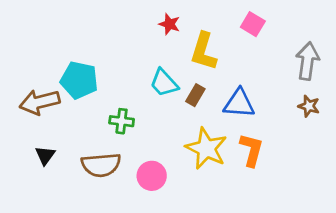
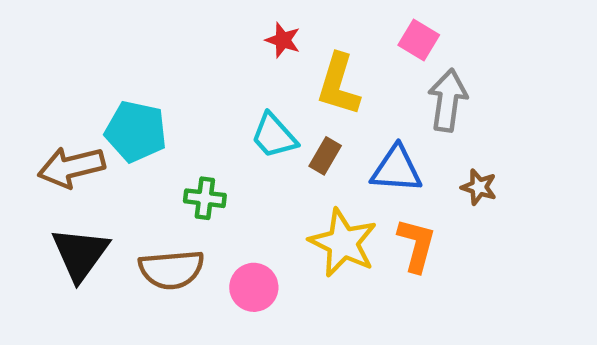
gray arrow: (307, 61) -> (448, 100), moved
brown star: (309, 106) -> (479, 187), moved
black triangle: (45, 155) -> (80, 254), size x1.8

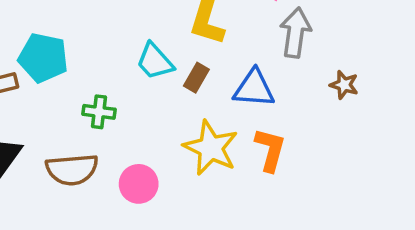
brown star: (479, 187) -> (344, 85), moved

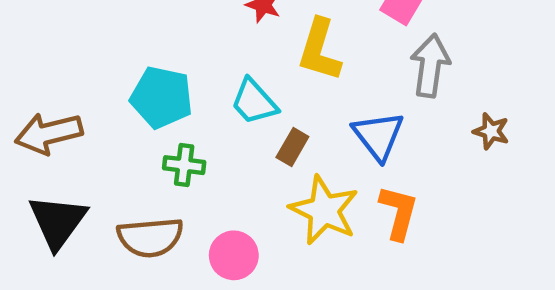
cyan pentagon: (43, 58) -> (162, 97), moved
brown rectangle: (196, 78) -> (292, 147), moved
blue triangle: (254, 88) -> (378, 136), turned 48

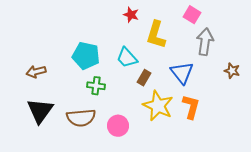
brown arrow: (49, 133) -> (36, 72), size x0.7

